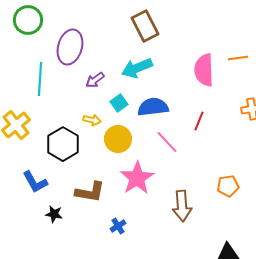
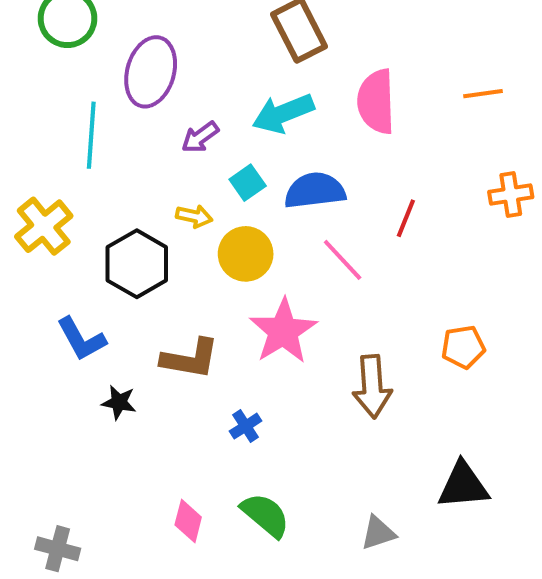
pink semicircle: (204, 70) -> (376, 102), moved

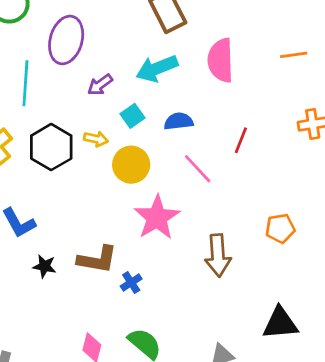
blue semicircle: (315, 191) -> (179, 121), size x0.7
black hexagon: (137, 264) -> (51, 147), moved
brown L-shape: (190, 359) -> (97, 259), moved

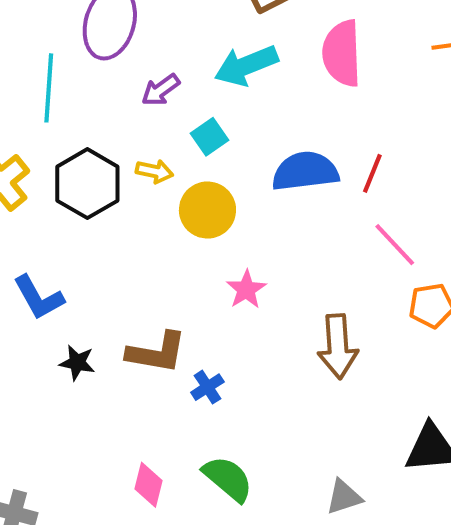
blue semicircle: (179, 121) -> (305, 171), moved, size x1.5
pink line: (198, 169) -> (395, 245), moved
pink star: (157, 217) -> (246, 289), size x0.6

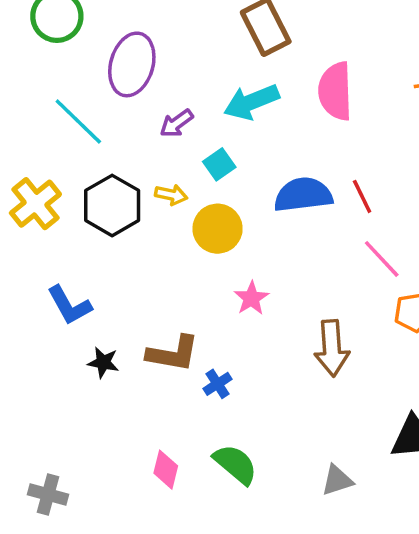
cyan line: (49, 88) -> (78, 122), turned -50
red line: (372, 173) -> (362, 196), turned -48

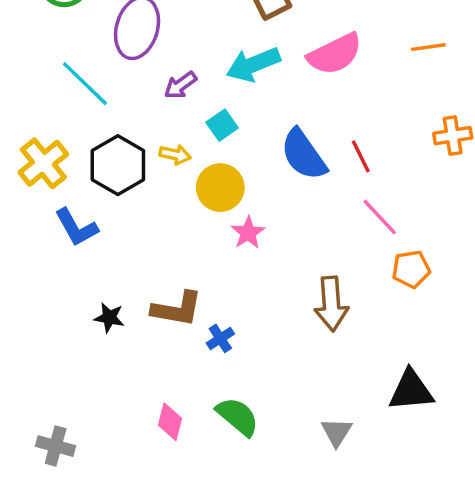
pink semicircle: (335, 91) -> (335, 54), turned -114
blue semicircle: (303, 195) -> (304, 155), turned -118
pink star: (251, 298) -> (248, 233), moved
blue L-shape: (69, 305) -> (76, 227), moved
gray triangle: (337, 480) -> (336, 432), turned -40

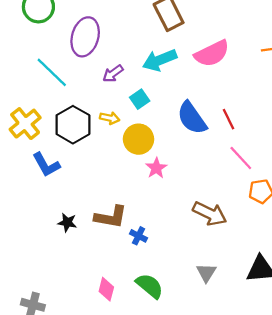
brown arrow: (331, 304) -> (210, 214), turned -60
blue cross: (220, 338) -> (139, 236), turned -30
gray triangle: (336, 432) -> (206, 273), moved

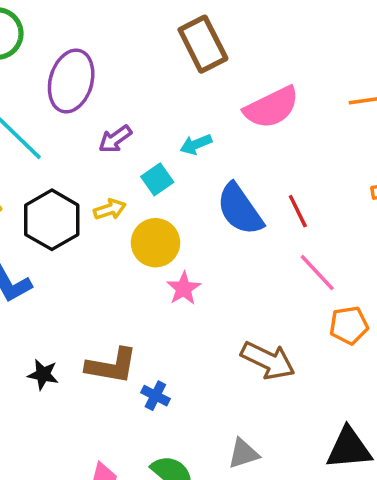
cyan arrow: (160, 60) -> (196, 144), moved, size x0.6
yellow arrow: (110, 118) -> (110, 209), turned -30
gray triangle: (206, 273) -> (243, 454), moved, turned 40

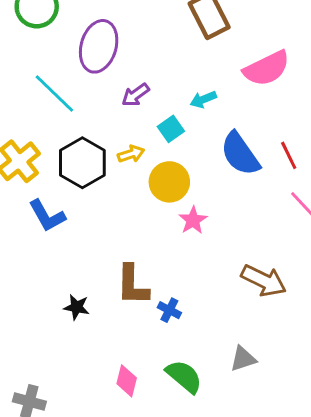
brown L-shape: (112, 366) -> (132, 285), turned 81
black star: (43, 375) -> (76, 307), moved

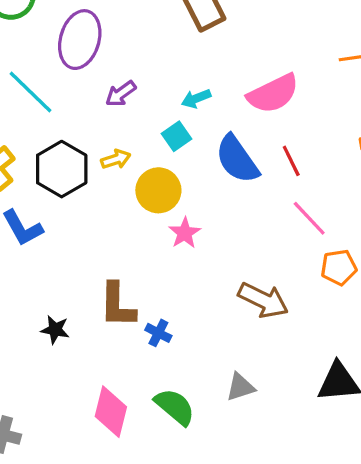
pink semicircle: (267, 68) -> (273, 94), moved
cyan square: (171, 129) -> (176, 136), moved
pink diamond: (127, 381) -> (111, 412), size x1.4

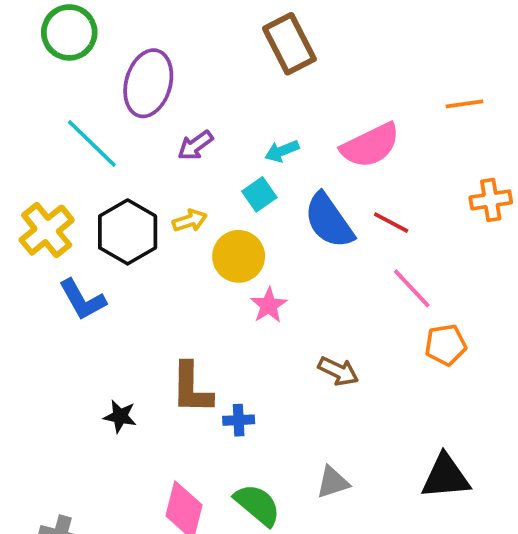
red line: (291, 161) -> (391, 223), turned -36
brown arrow: (263, 300) -> (338, 371), moved, size x0.7
blue cross: (158, 333) -> (239, 420), turned -30

